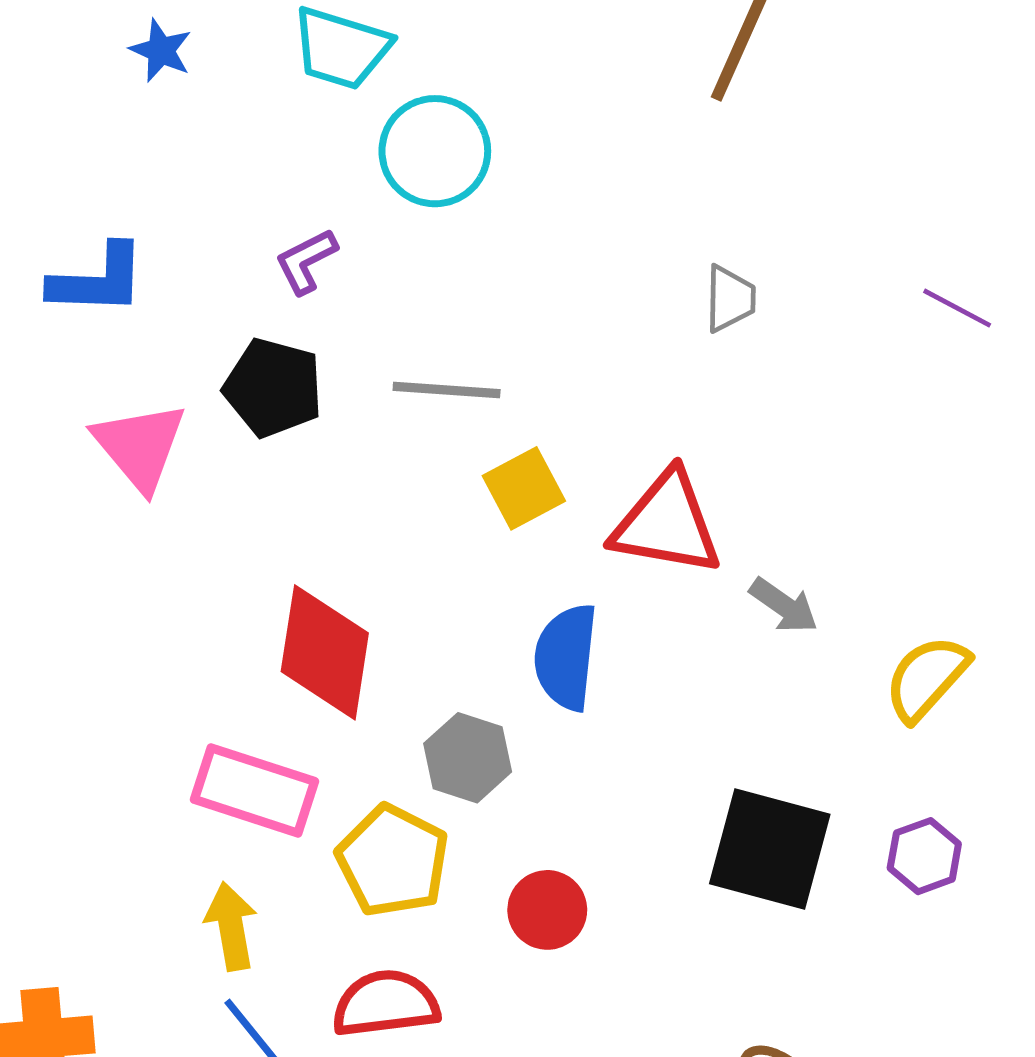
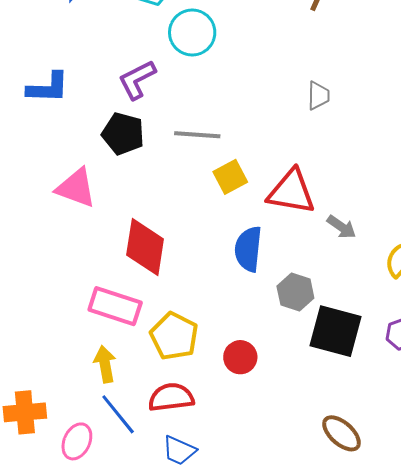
purple L-shape: (306, 261) -> (137, 80), size x1.4
pink triangle: (140, 446) -> (76, 188), moved, turned -30
gray hexagon: (468, 758) -> (295, 292), moved

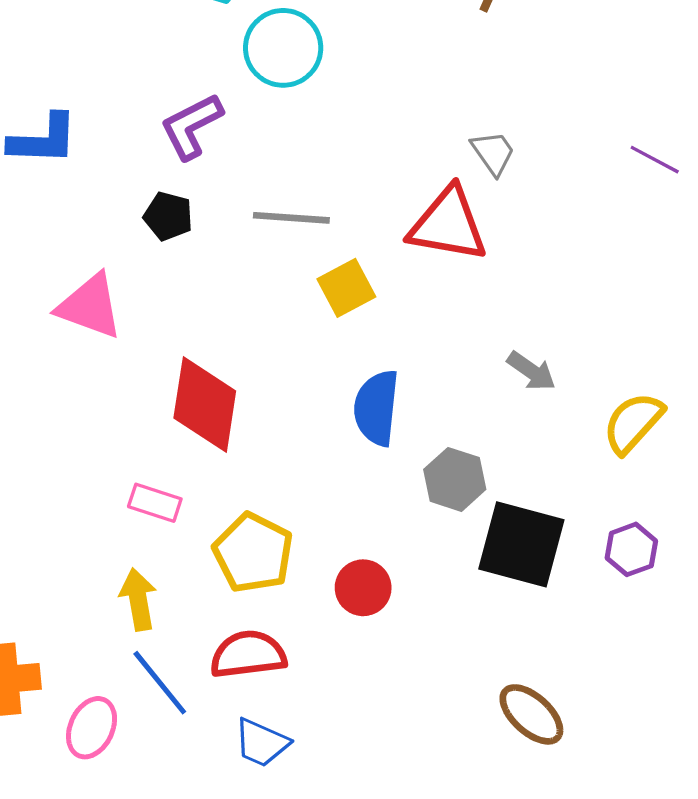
gray trapezoid: (318, 96) -> (493, 153), turned -36
black pentagon: (123, 134) -> (168, 216), size x0.7
red triangle: (291, 192) -> (448, 225), moved
pink rectangle: (115, 306) -> (155, 503), size x0.6

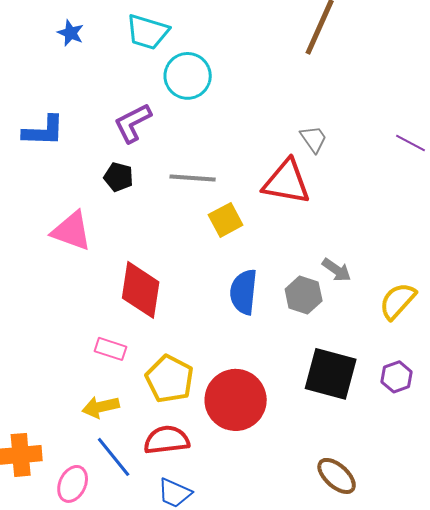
gray hexagon: (455, 479) -> (304, 295), moved
red circle: (363, 588) -> (236, 400), size x1.8
yellow arrow: (138, 599) -> (101, 407), turned -93

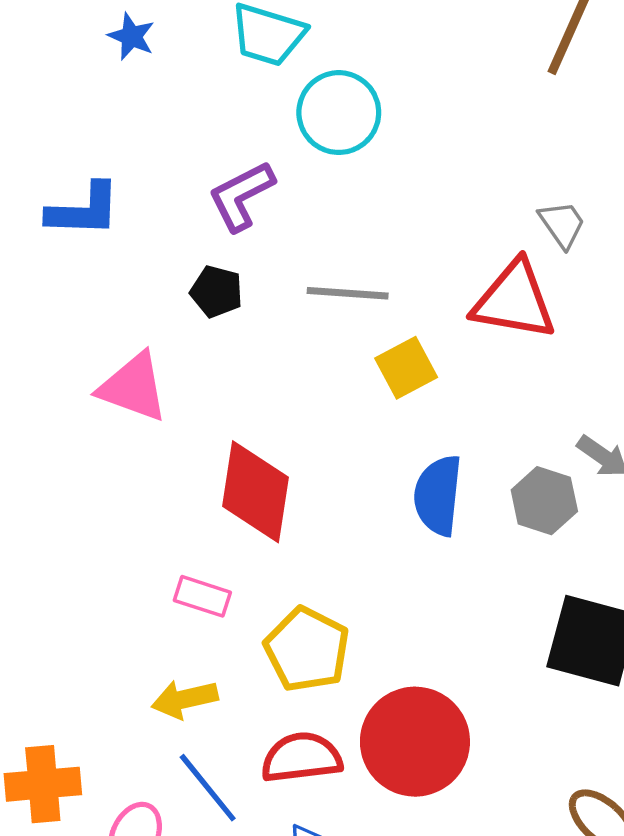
red circle: (236, 400) -> (415, 742), moved

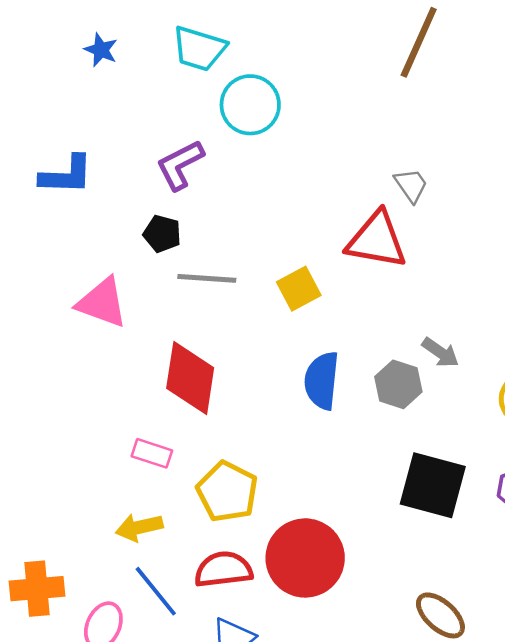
gray line: (348, 293) -> (207, 278), moved

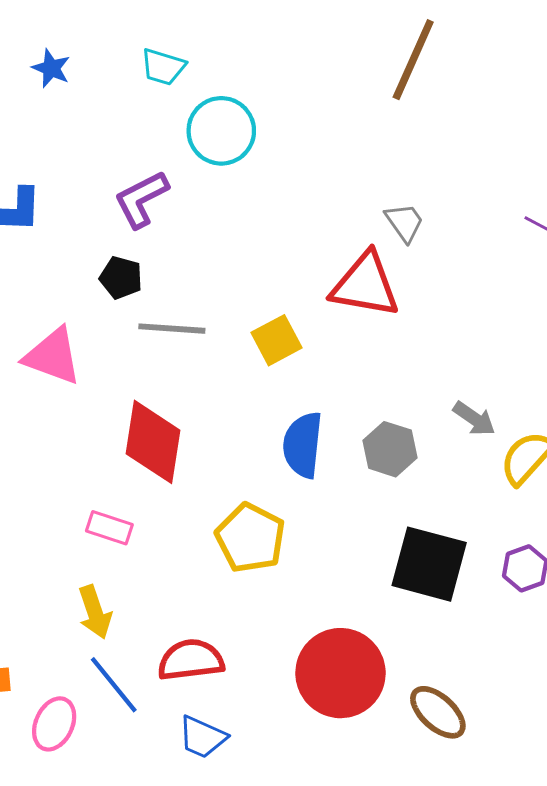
cyan trapezoid: (199, 49) -> (163, 67), size x0.7
gray arrow: (440, 352) -> (474, 419), moved
yellow pentagon: (227, 492) -> (250, 538), moved
yellow arrow: (139, 527) -> (95, 612), turned -96
red circle: (305, 558) -> (340, 673), moved

